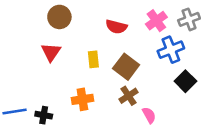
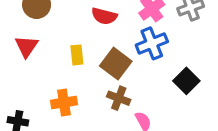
blue cross: (171, 50) -> (152, 43), moved
brown cross: (128, 96) -> (119, 98), turned -36

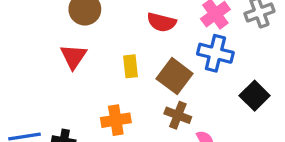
blue cross: (152, 43) -> (215, 53), turned 36

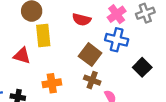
red triangle: (73, 57) -> (22, 56), moved, turned -48
yellow rectangle: (131, 66) -> (43, 35), moved, size x1.5

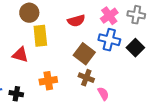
gray cross: (145, 13) -> (136, 15), turned 30
red semicircle: (82, 20) -> (76, 21), turned -30
black square: (142, 67) -> (135, 48), moved

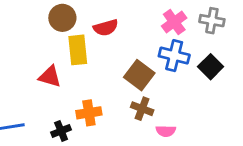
red semicircle: (76, 21) -> (106, 28), moved
black cross: (16, 94) -> (61, 131), moved, turned -32
pink semicircle: (103, 94) -> (166, 131), turned 120

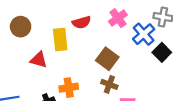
brown circle: (62, 18) -> (21, 27), moved
pink cross: (174, 22) -> (118, 18), moved
blue cross: (174, 56) -> (144, 34), moved, turned 35

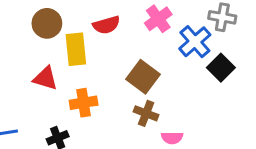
brown circle: (21, 27) -> (47, 23), moved
orange cross: (69, 88) -> (84, 103), moved

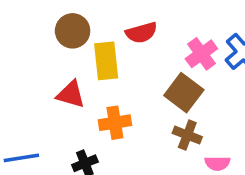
pink cross: (158, 19) -> (201, 54), moved

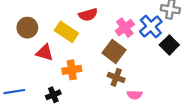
brown circle: (73, 31) -> (27, 28), moved
yellow rectangle: (106, 61) -> (66, 32), turned -50

